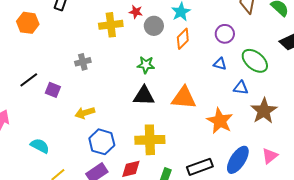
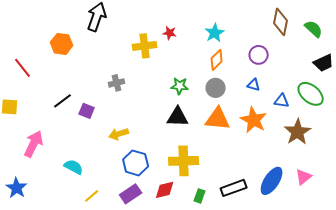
gray circle: (154, 26) -> (216, 88), moved
green ellipse: (255, 61) -> (311, 94), moved
blue triangle: (241, 88) -> (282, 101), moved
orange star: (220, 121) -> (254, 120), moved

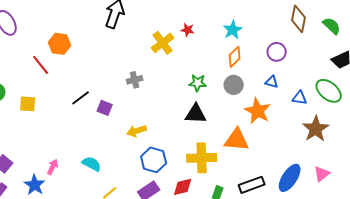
orange hexagon: (62, 44) -> (60, 44), moved
yellow cross: (145, 46) -> (163, 43), turned -30
orange triangle: (218, 119) -> (237, 140), moved
orange star: (254, 120) -> (258, 111), moved
pink arrow: (34, 144) -> (53, 167), moved, size x0.6

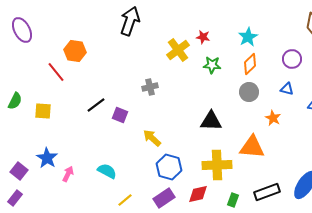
green star: (198, 83) -> (212, 65), moved
orange star: (258, 111) -> (273, 118), size x0.6
yellow arrow: (137, 131) -> (152, 138), turned 60
blue star: (35, 185) -> (47, 158), moved

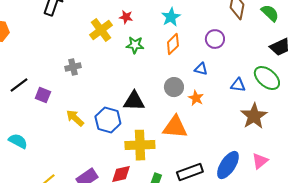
blue triangle: (287, 89) -> (201, 69), moved
gray circle: (249, 92) -> (174, 87), moved
blue hexagon: (169, 167) -> (108, 120), moved
cyan semicircle: (107, 171) -> (18, 141), moved

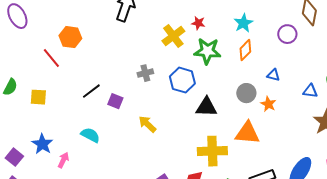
purple circle: (215, 39) -> (287, 34), moved
green star: (135, 45) -> (207, 51), size x1.5
blue hexagon: (108, 120) -> (182, 80), moved
cyan semicircle: (18, 141) -> (90, 135), moved

